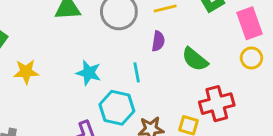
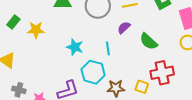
purple semicircle: (158, 41) -> (124, 28), turned -144
yellow star: (26, 72) -> (36, 30), moved

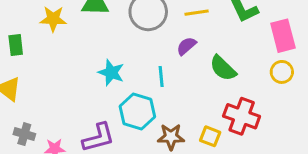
green rectangle: (13, 22) -> (16, 45), moved, turned -48
yellow star: (36, 30) -> (53, 19), moved
red cross: (162, 73) -> (242, 116), turned 30

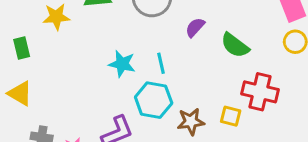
cyan line: (161, 76) -> (161, 63), moved

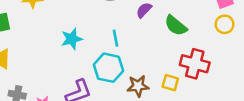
cyan star: (122, 64) -> (72, 39), moved, turned -30

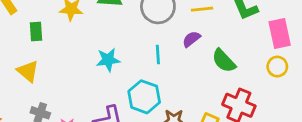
cyan line: (115, 38) -> (158, 55), moved

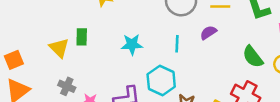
green rectangle: (36, 31) -> (82, 37), moved
green semicircle: (224, 61) -> (253, 57), moved

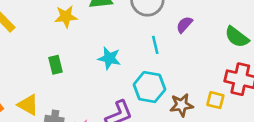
cyan star: (132, 44) -> (109, 58), turned 30
yellow triangle: (59, 48) -> (28, 105), moved

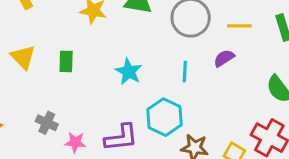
yellow triangle: (28, 105) -> (23, 57), moved

